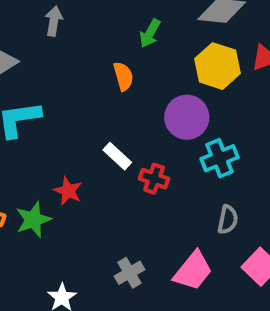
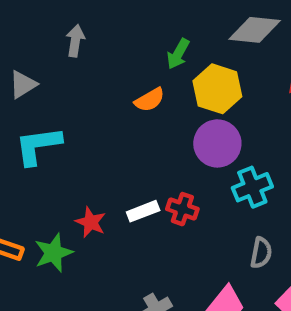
yellow hexagon: (218, 66) -> (217, 89), moved
orange semicircle: (123, 76) -> (150, 100), turned 76
white rectangle: (117, 156) -> (143, 211), moved, turned -64

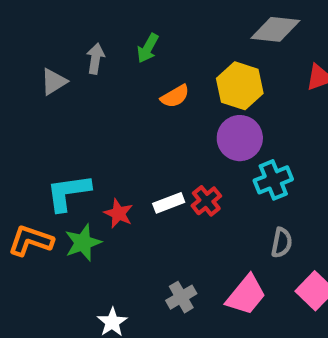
gray arrow: (75, 41) -> (95, 59), moved
green arrow: (178, 54) -> (148, 48), moved
cyan L-shape: (38, 146) -> (68, 192), moved
red cross: (182, 209) -> (206, 201), turned 32

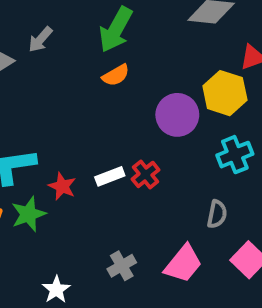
green arrow: (148, 48) -> (116, 30), moved, size x1.6
gray arrow: (95, 59) -> (40, 39), turned -148
yellow hexagon: (240, 86) -> (225, 93), moved
cyan cross: (273, 180) -> (235, 155), moved

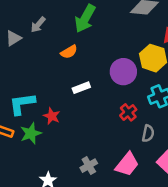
orange semicircle: (116, 75) -> (69, 52), moved
red cross: (146, 174) -> (128, 112), moved
white rectangle: (110, 176) -> (81, 88), moved

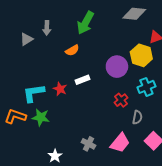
gray arrow: (38, 25) -> (47, 28), turned -40
red star: (52, 116) -> (60, 89), moved
green star: (31, 133) -> (41, 117), turned 30
gray cross: (89, 166) -> (88, 144), turned -32

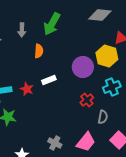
gray arrow: (47, 28) -> (22, 30), moved
orange semicircle: (72, 50) -> (39, 51), turned -56

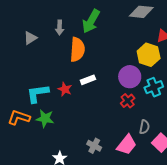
orange semicircle: (39, 51) -> (77, 49), size x1.6
purple circle: (83, 67) -> (130, 77), moved
gray semicircle: (103, 117) -> (144, 127), moved

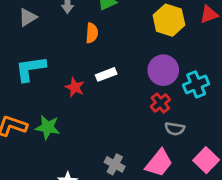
orange semicircle: (77, 49) -> (92, 33), size x0.6
yellow hexagon: (149, 55) -> (169, 20), moved
cyan L-shape: (38, 93) -> (30, 69), moved
gray semicircle: (144, 127) -> (175, 129), moved, turned 88

